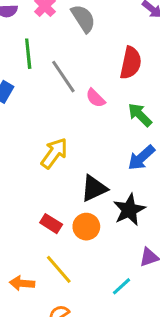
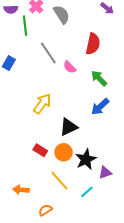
green line: (28, 54) -> (25, 26), moved
black star: (129, 210) -> (86, 159), moved
yellow line: (59, 269) -> (60, 181), moved

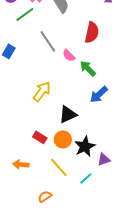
green line: (25, 26) -> (25, 14), turned 60
green arrow: (99, 78) -> (88, 68), moved
orange arrow: (21, 190) -> (21, 164), moved

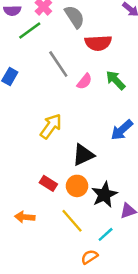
red semicircle: (92, 32) -> (98, 43), moved, turned 75
pink semicircle: (69, 55) -> (84, 81), turned -96
green arrow: (88, 68) -> (116, 80), moved
orange semicircle: (45, 196) -> (89, 257), moved

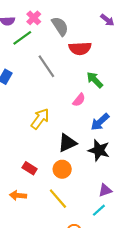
pink semicircle: (84, 81) -> (79, 100), moved
red rectangle: (48, 183) -> (30, 168), moved
black star: (104, 195) -> (99, 150), moved, turned -30
cyan line: (106, 234) -> (99, 210), moved

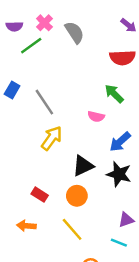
red semicircle: (80, 48) -> (123, 58), moved
gray line: (46, 66) -> (44, 102), moved
pink semicircle: (79, 100) -> (96, 116), turned 64
cyan line: (99, 210) -> (119, 243), turned 64

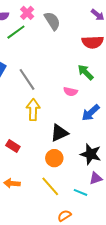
yellow arrow: (52, 138) -> (33, 110), turned -35
black star: (119, 174) -> (91, 154), moved
red rectangle: (40, 195) -> (13, 146), moved
cyan line: (119, 243) -> (81, 192), moved

